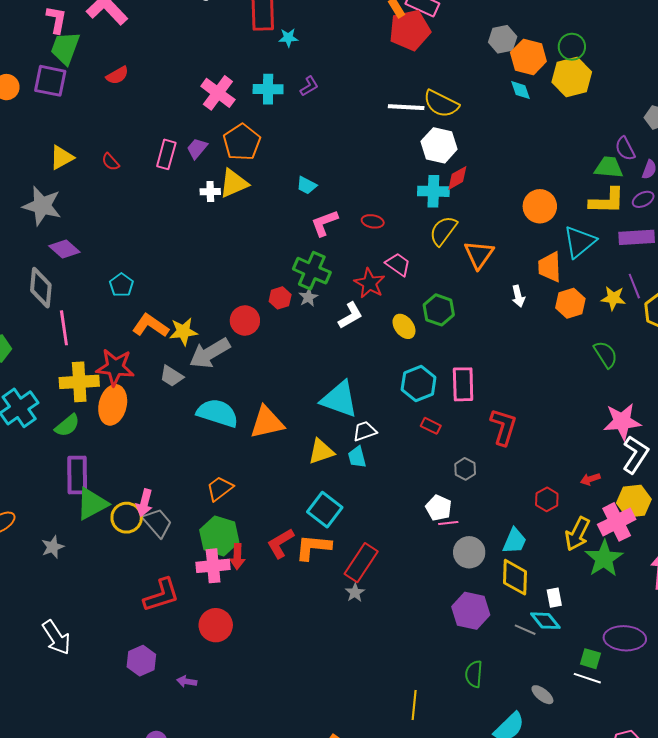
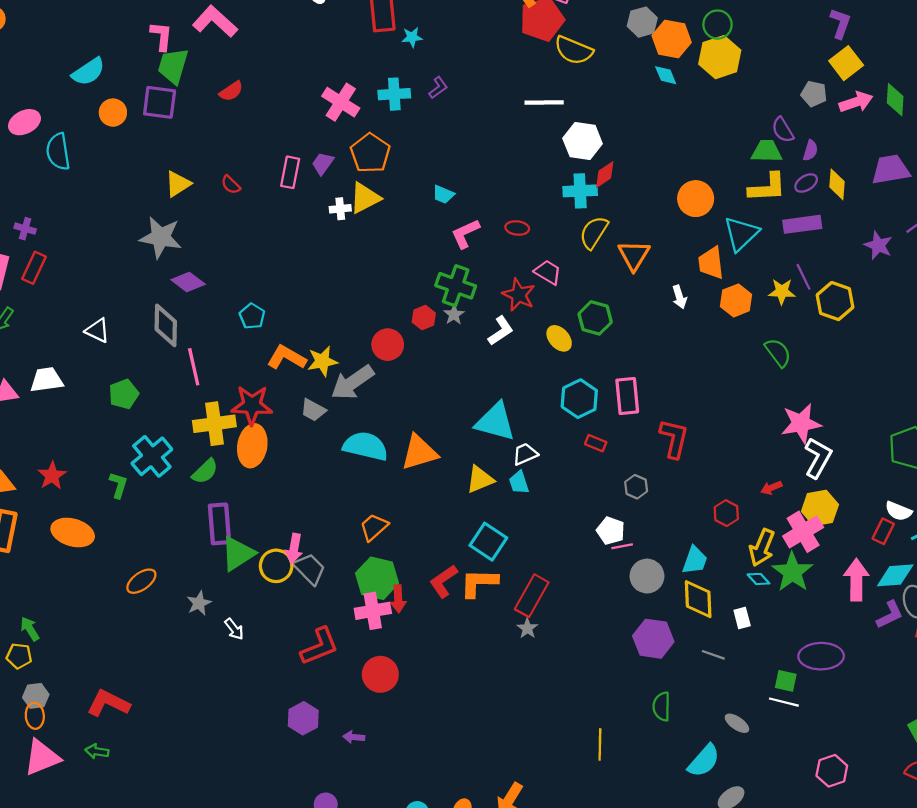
yellow semicircle: (441, 104) -> (574, 50), moved
cyan diamond: (545, 621) -> (758, 579), moved, size x0.7
white arrow: (56, 637) -> (234, 629), moved, size x0.6

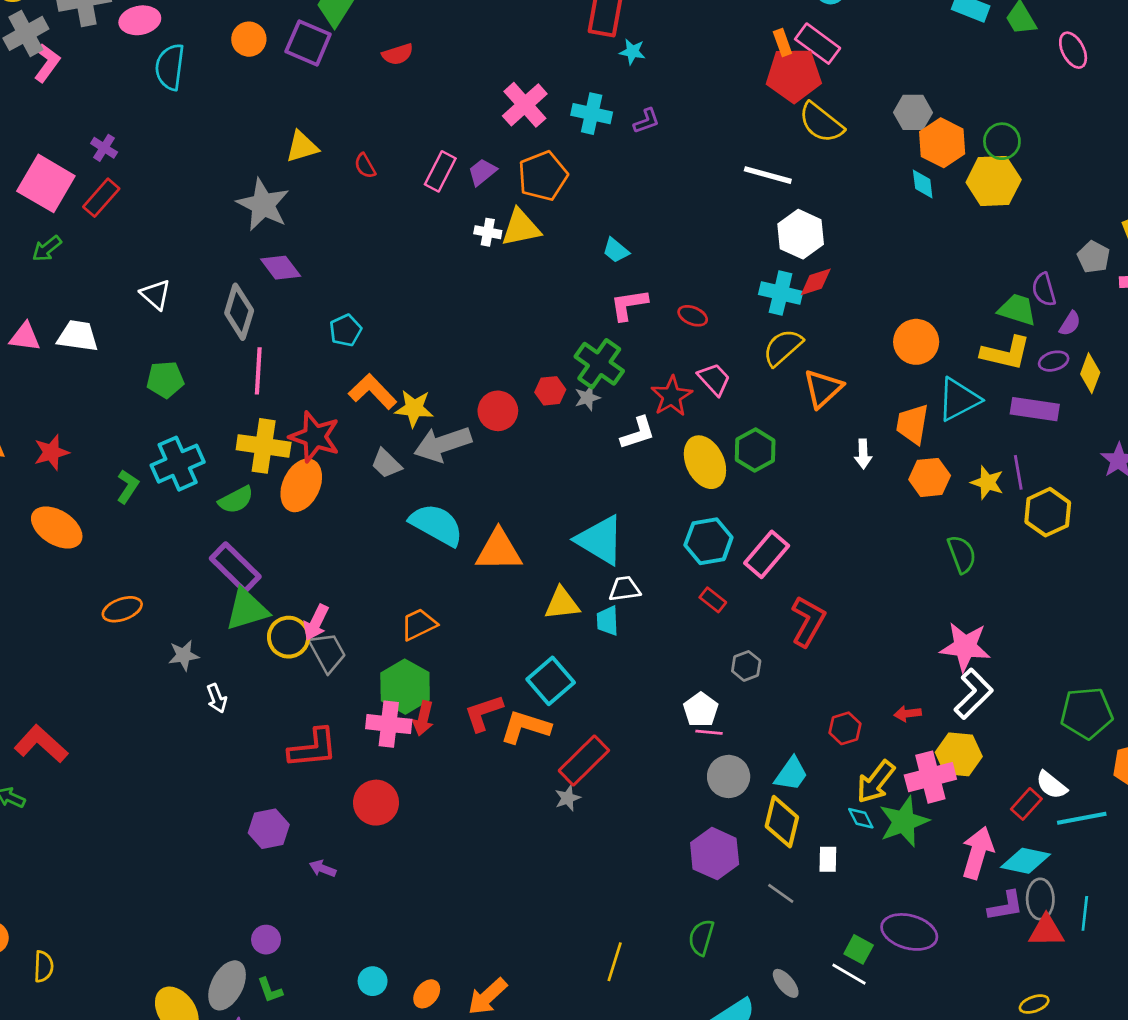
yellow ellipse: (559, 338) -> (705, 462), size x1.5
pink rectangle: (627, 396) -> (767, 554), turned 30
purple rectangle: (219, 524) -> (235, 568), turned -57

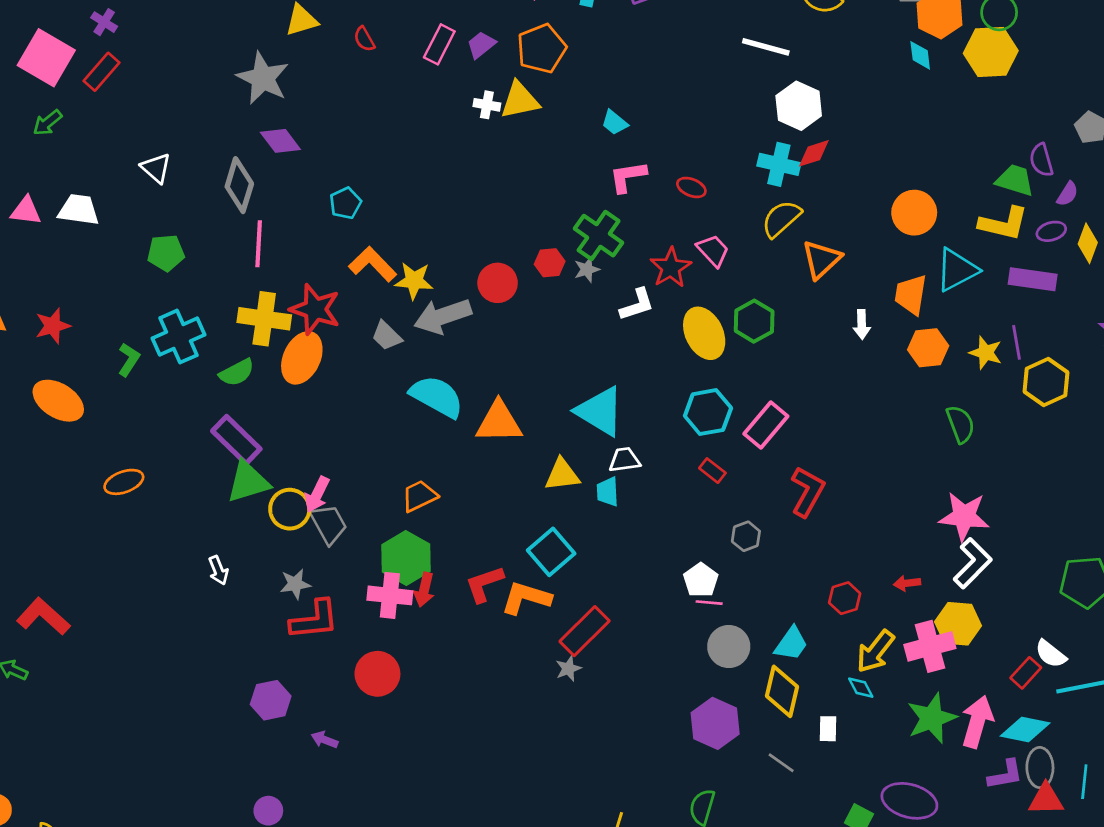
gray star: (184, 655) -> (295, 584), moved
green star: (904, 822) -> (932, 718), moved

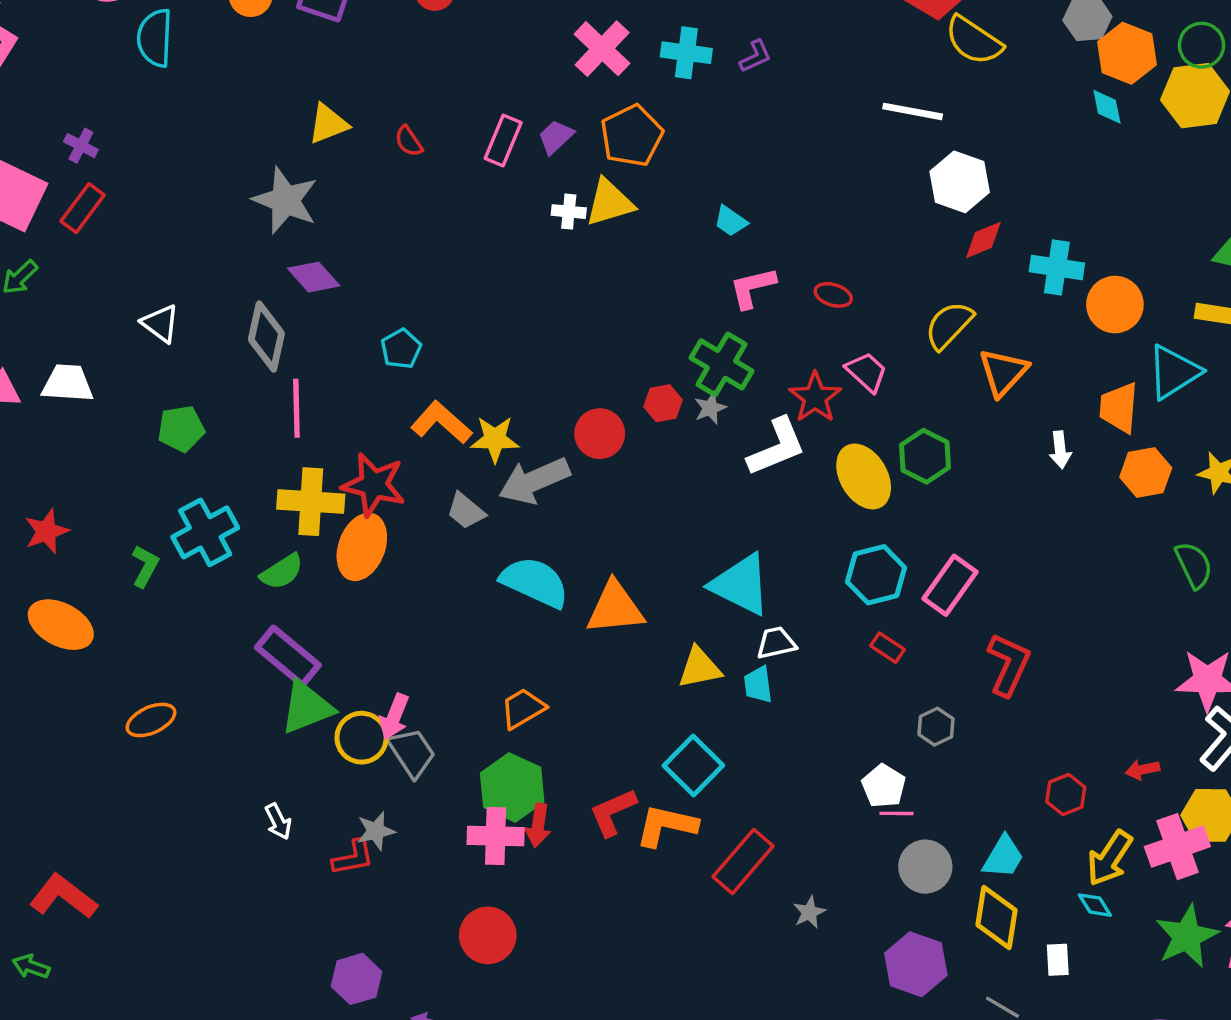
cyan cross: (779, 164) -> (1057, 267), moved
white L-shape: (637, 305) -> (777, 447), size x1.4
red L-shape: (314, 620) -> (353, 857), moved, size x0.7
gray star: (568, 669) -> (809, 912), moved

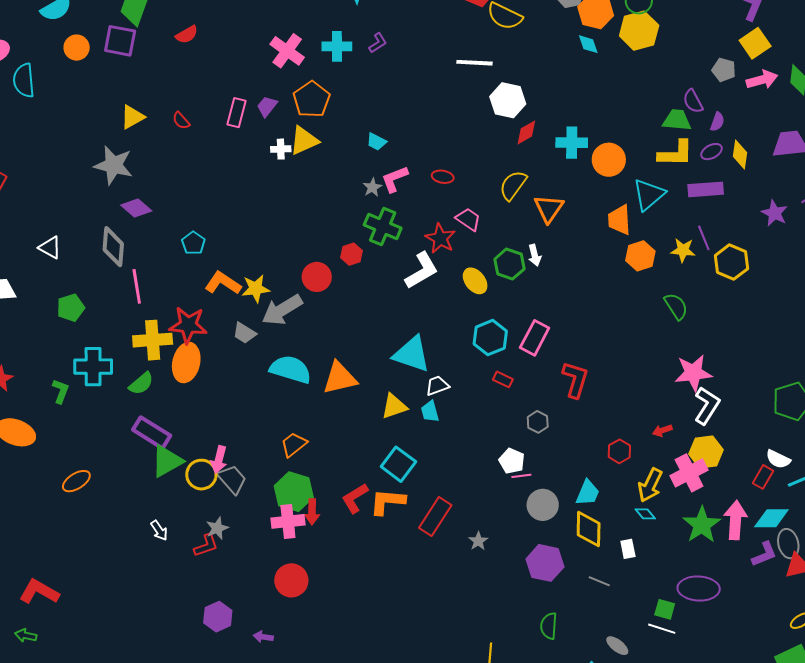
gray star: (710, 408) -> (372, 187), moved
white arrow: (1060, 450) -> (535, 255), moved
yellow ellipse: (864, 476) -> (475, 281), size x0.7
cyan cross: (205, 532) -> (93, 367), turned 36

